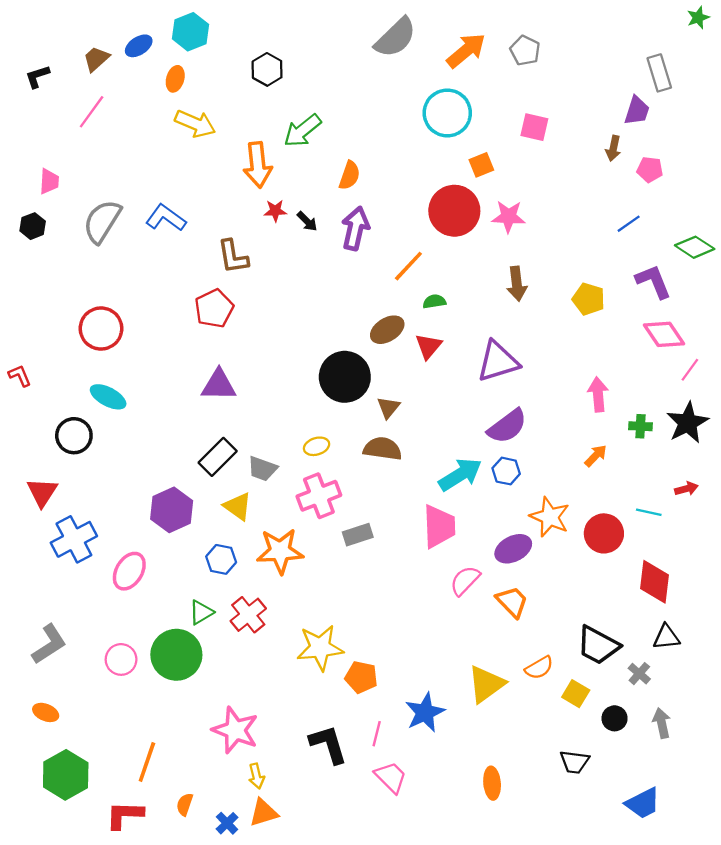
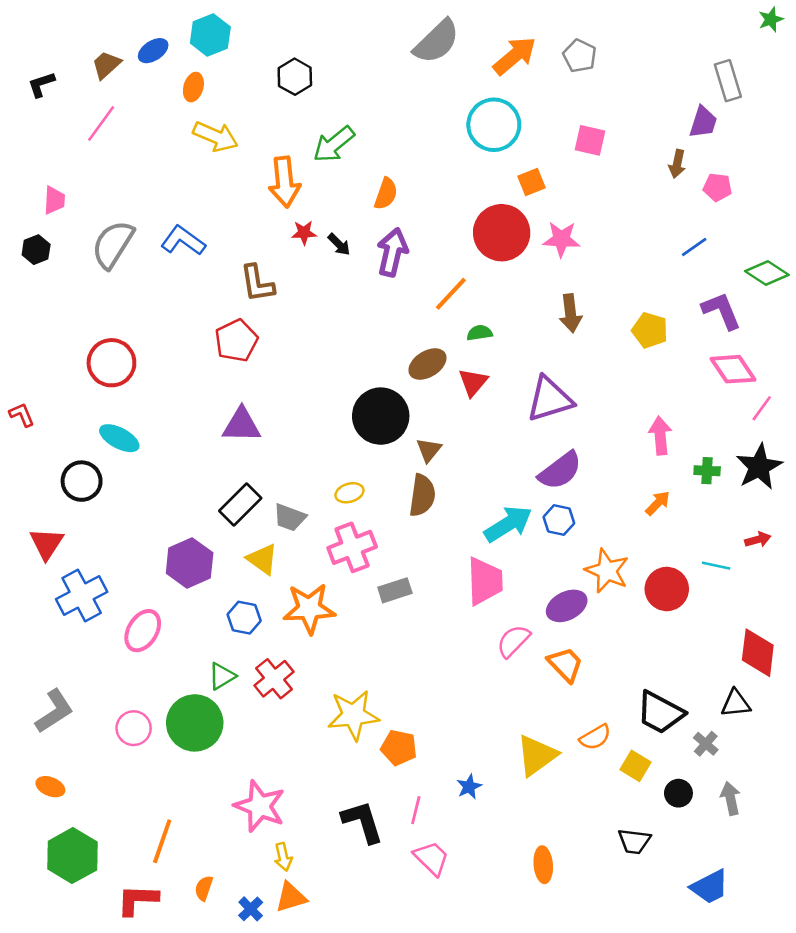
brown semicircle: (383, 449) -> (422, 495), turned 90
red diamond: (655, 582) -> (758, 653), moved
blue star: (425, 712) -> (469, 787), size x0.6

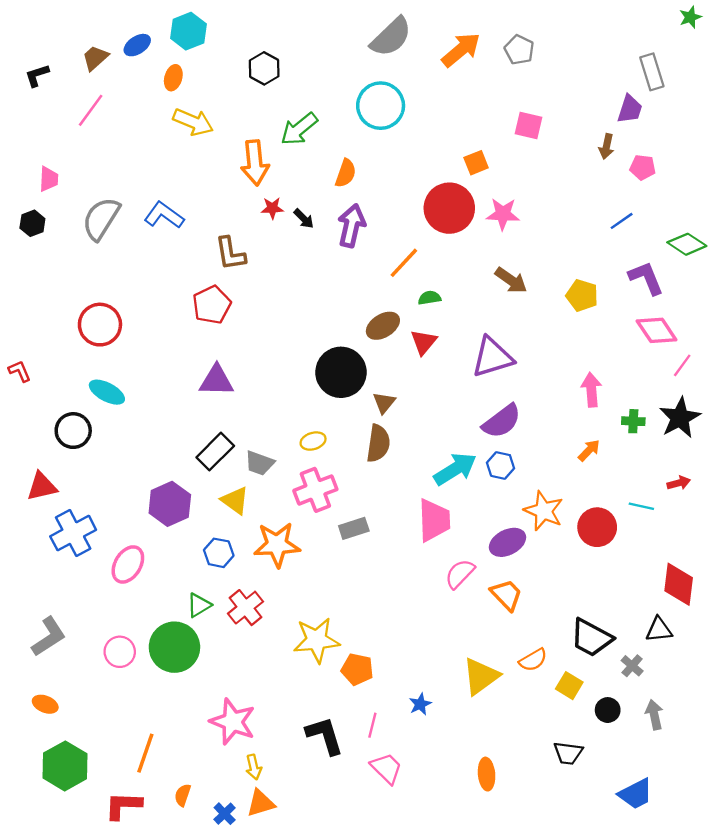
cyan circle: (494, 125) -> (381, 106), moved
brown arrow: (571, 313) -> (511, 280), turned -48
red triangle: (46, 543) -> (42, 486), turned 44

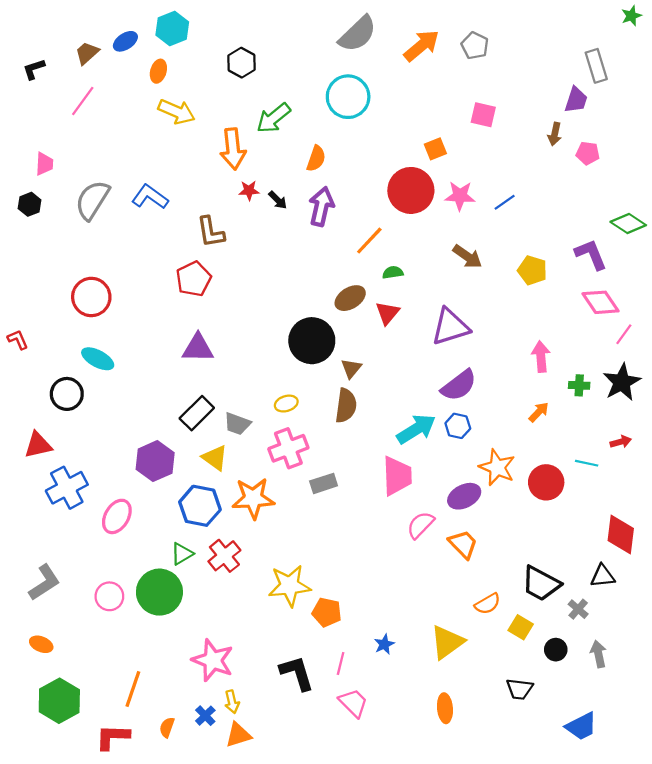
blue line: (622, 221) -> (505, 202), moved
blue hexagon: (219, 553) -> (200, 506), size x1.5
yellow triangle: (481, 676) -> (447, 642), moved
blue cross: (225, 814) -> (205, 716), moved

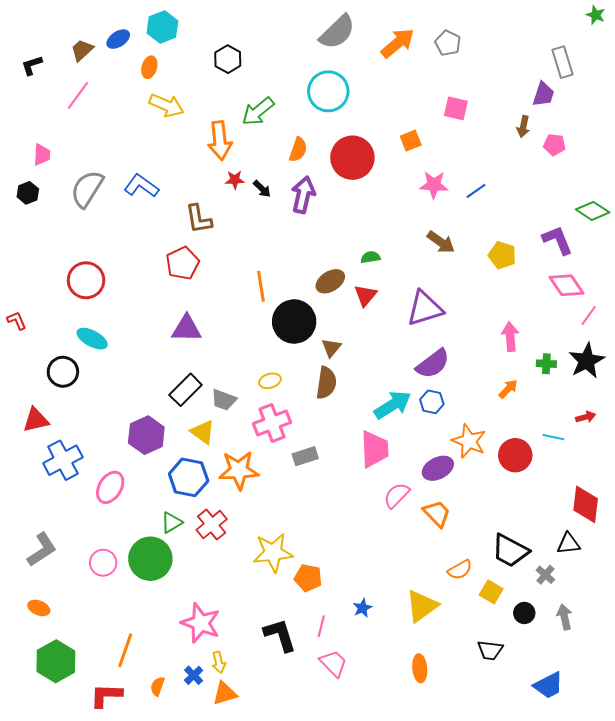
green star: (631, 16) -> (596, 15), turned -30
red circle: (411, 190) -> (352, 158), moved
orange line: (369, 241) -> (261, 286), moved, turned -52

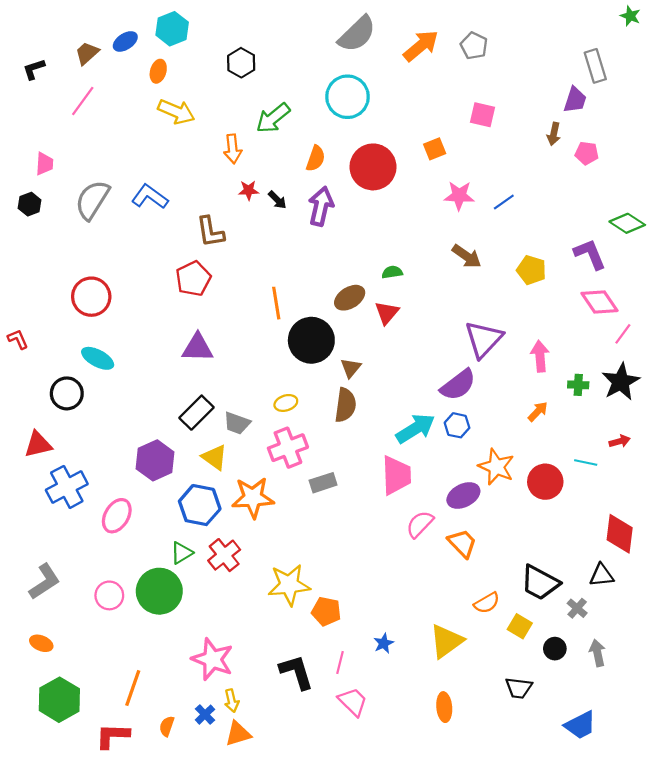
orange arrow: (220, 141) -> (233, 149), size x0.7
purple triangle: (425, 308) -> (484, 339), moved, turned -30

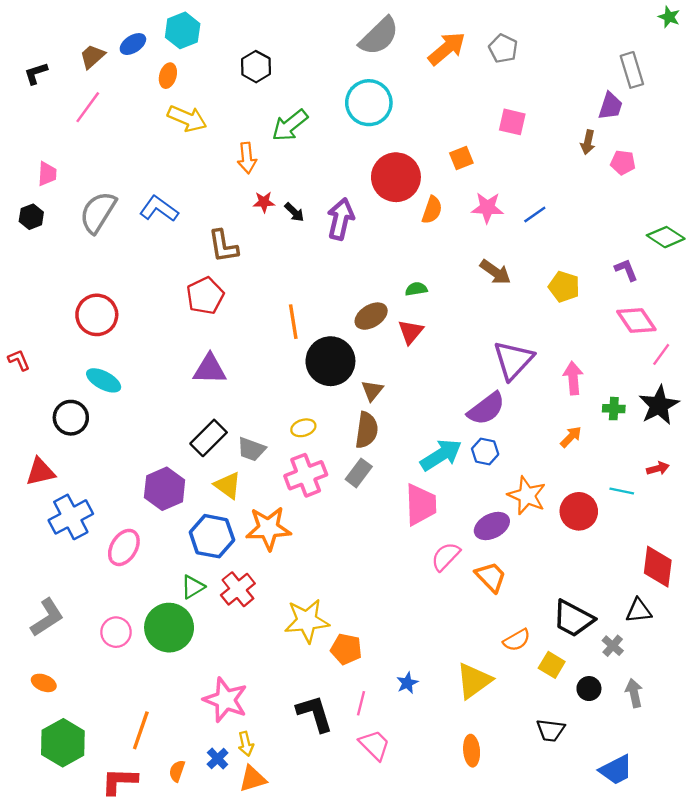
orange semicircle: (316, 158) -> (432, 210), moved
purple L-shape: (590, 254) -> (626, 270), size x0.7
gray rectangle: (323, 483) -> (359, 473), moved, turned -35

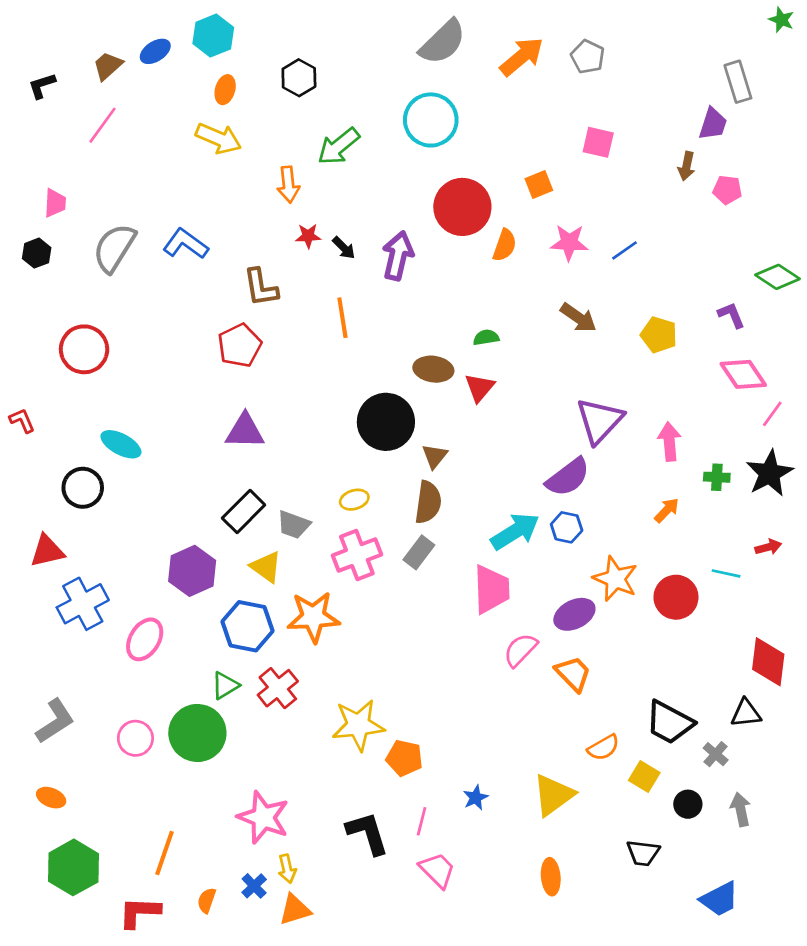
orange ellipse: (168, 76) -> (225, 90), moved
red circle: (97, 315) -> (84, 349), moved
brown ellipse: (371, 316) -> (433, 369), turned 40
orange line: (293, 322) -> (342, 318), moved

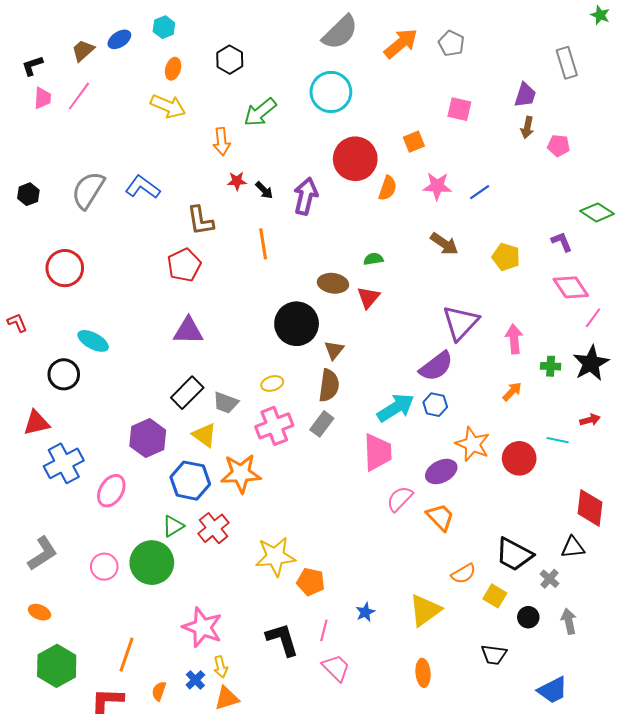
cyan hexagon: (213, 36) -> (164, 27), size x0.7
purple trapezoid: (713, 124) -> (525, 95), moved
pink trapezoid: (55, 203) -> (43, 98), moved

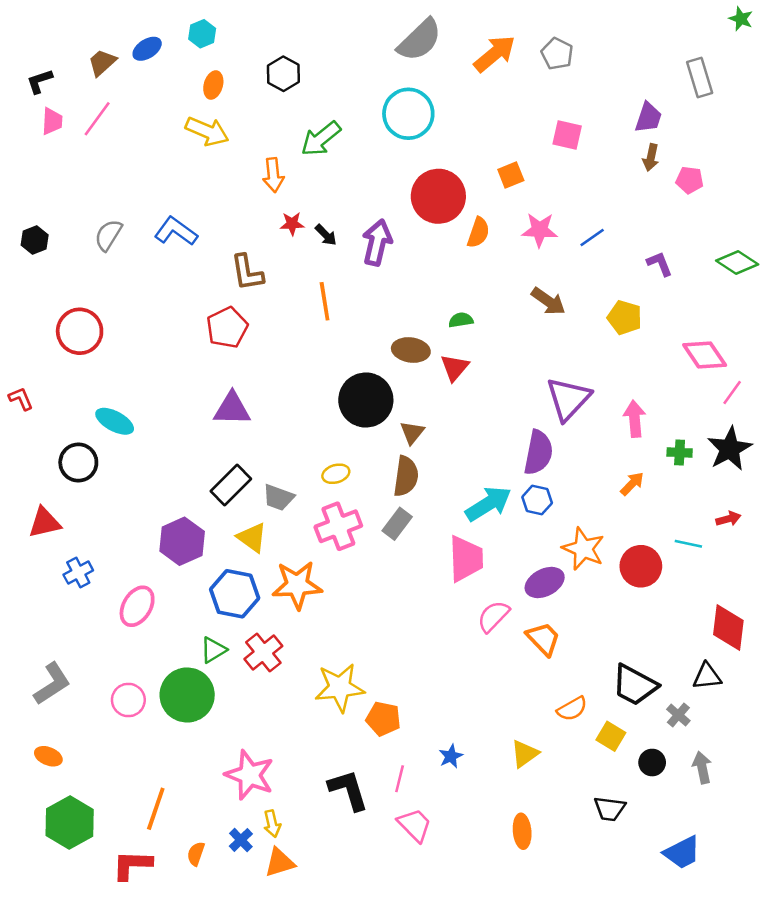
gray semicircle: (88, 190) -> (108, 235), size x0.7
purple L-shape: (562, 242) -> (660, 264), moved
purple semicircle: (436, 366) -> (538, 452), turned -42
blue cross: (64, 463) -> (78, 572), size x0.6
yellow triangle: (425, 610) -> (525, 754), size x0.7

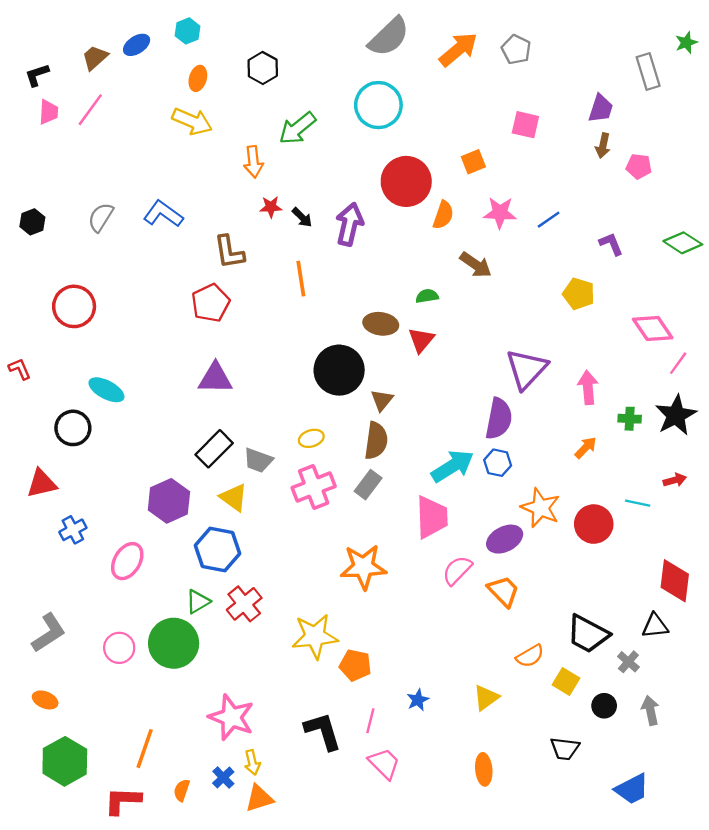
green star: (741, 19) -> (686, 43), moved, turned 30
brown arrow: (548, 301) -> (476, 265), moved
orange star: (297, 585) -> (363, 567), moved

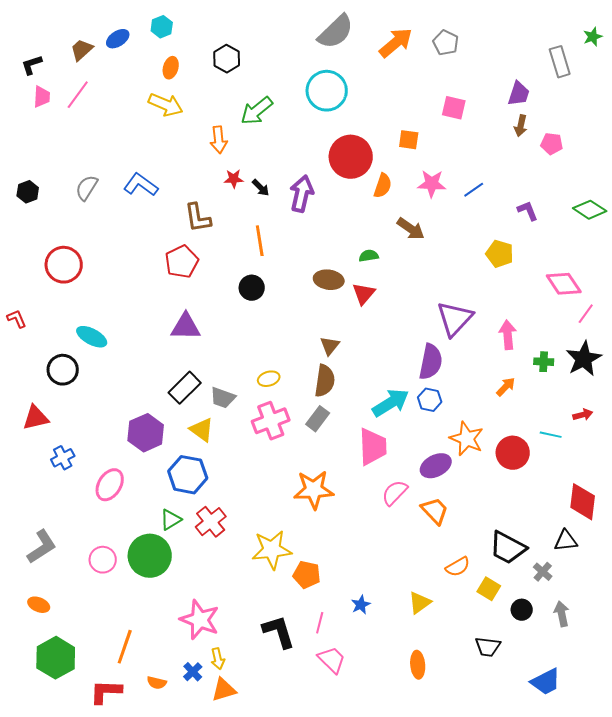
orange square: (473, 162) -> (409, 140), turned 30
black circle: (339, 370) -> (252, 288), moved, size x0.6
orange semicircle: (182, 790) -> (157, 683), turned -96

